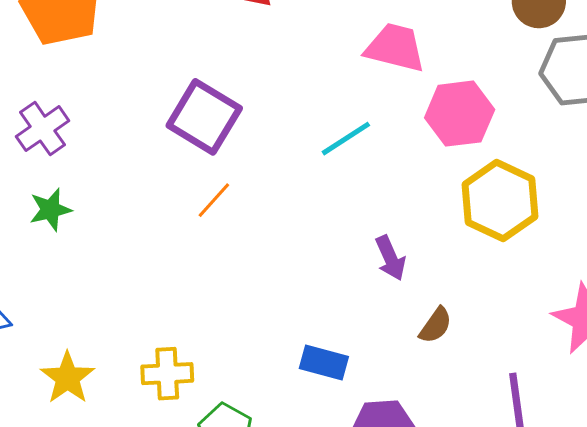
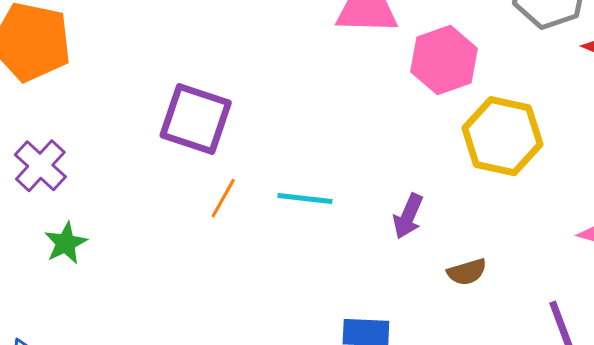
cyan line: (346, 139) -> (305, 198), moved, turned 52
purple arrow: (390, 258) -> (408, 216), turned 60
brown semicircle: (436, 325) -> (467, 272), turned 51

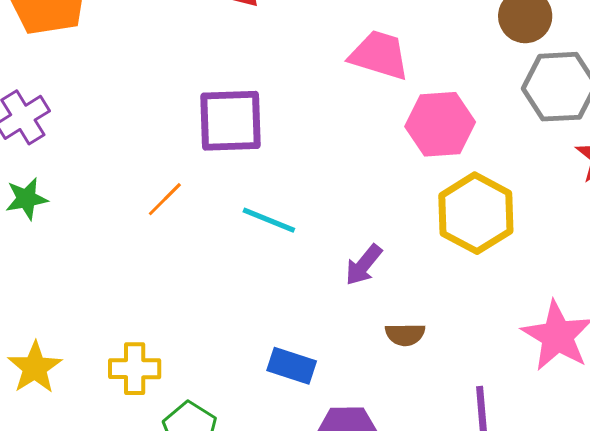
purple square: (196, 119) -> (231, 121), moved, turned -36
orange line: (223, 198) -> (165, 199), moved

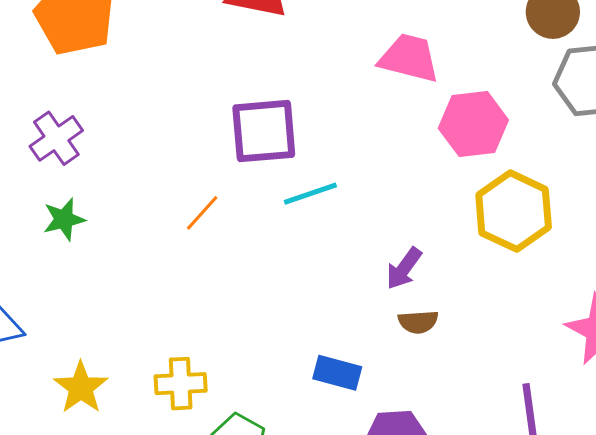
cyan line: (269, 220) -> (310, 194), moved, turned -38
brown semicircle: (405, 334) -> (418, 322), moved

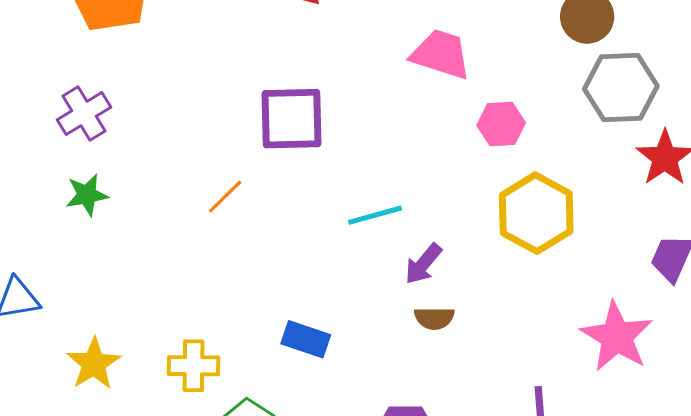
pink hexagon: (473, 124) -> (501, 124), size x0.7
cyan line: (310, 194) -> (375, 215), moved
blue rectangle: (337, 373) -> (306, 339), moved

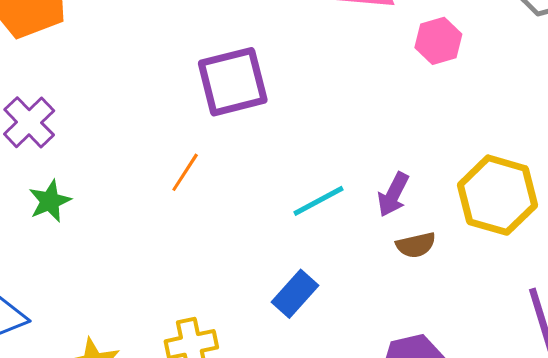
yellow hexagon: (536, 213) -> (498, 195), moved
cyan line: (375, 215) -> (318, 201), moved
blue rectangle: (306, 339) -> (295, 294), turned -54

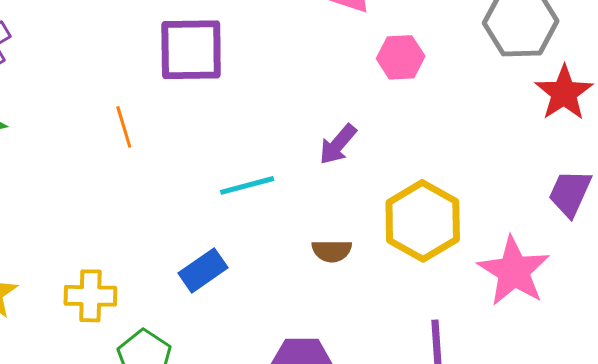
orange line: (185, 172) -> (124, 127), turned -63
purple arrow: (393, 195) -> (338, 144), moved

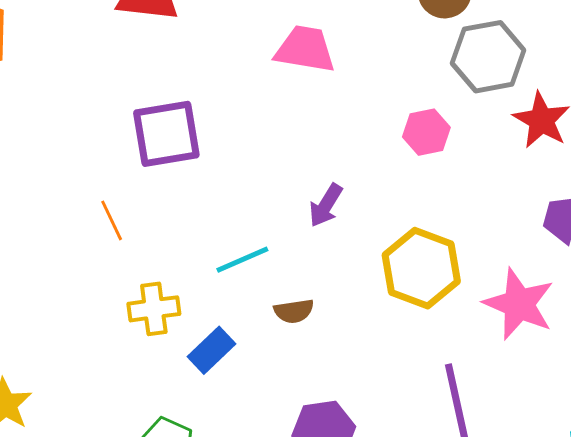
pink hexagon: (401, 57) -> (426, 132), moved
brown semicircle: (332, 251) -> (294, 311), moved
yellow cross: (90, 296) -> (154, 309), moved

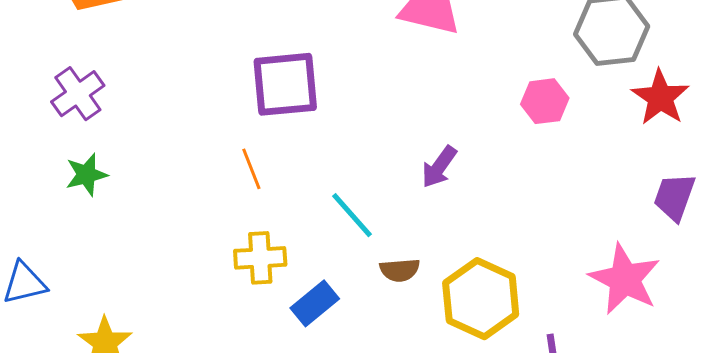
orange line: (112, 220) -> (251, 169), moved
cyan line: (242, 260) -> (352, 215), turned 68
yellow hexagon: (421, 268) -> (481, 299), moved

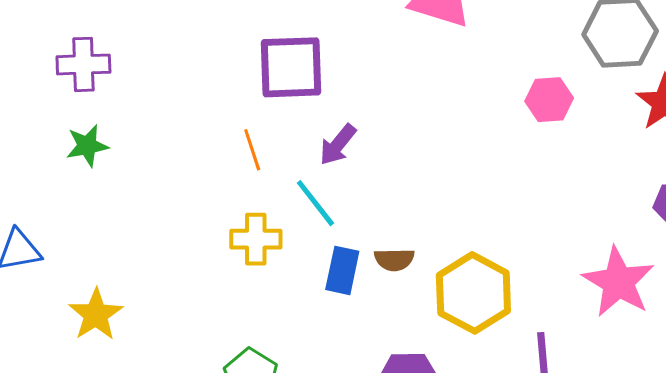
purple cross: (78, 94) -> (83, 64), turned 30
purple arrow: (439, 167) -> (338, 145), moved
cyan line: (352, 215) -> (315, 203), moved
blue rectangle: (315, 303) -> (342, 270), moved, turned -42

